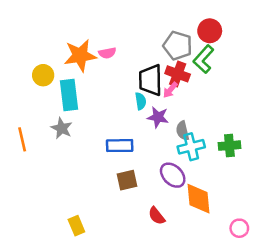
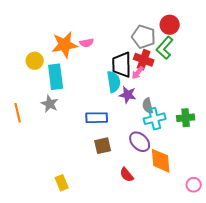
cyan semicircle: (141, 101) -> (114, 82), size x1.5

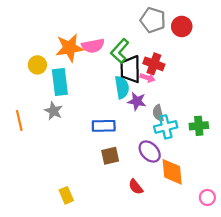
gray pentagon: (144, 37) -> (153, 20), moved
pink semicircle: (87, 43) -> (93, 46), size x1.5
green L-shape: (165, 48) -> (120, 51), moved
pink arrow: (138, 73) -> (148, 78), turned -112

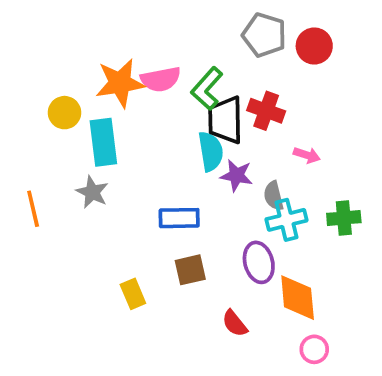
pink arrow: (148, 78) -> (307, 155), moved
purple ellipse: (150, 152) -> (259, 262), turned 30
yellow rectangle: (66, 195) -> (133, 294), moved
pink circle: (207, 197) -> (314, 349), moved

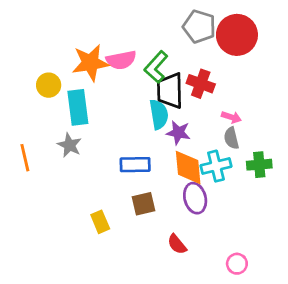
red circle: (314, 46) -> (237, 35), size x1.5
gray semicircle: (274, 196) -> (231, 138), moved
orange diamond: (298, 298) -> (188, 167), moved

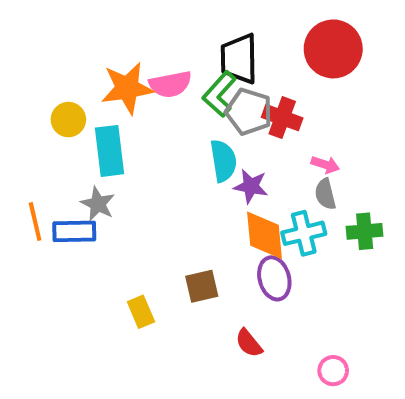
gray pentagon: (199, 27) -> (249, 112), moved
black trapezoid: (170, 91) -> (239, 59), moved
blue rectangle: (135, 165) -> (74, 231), moved

